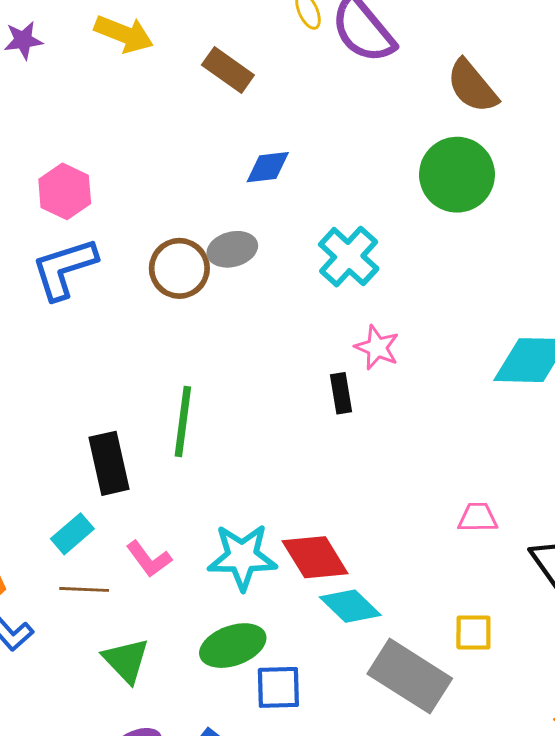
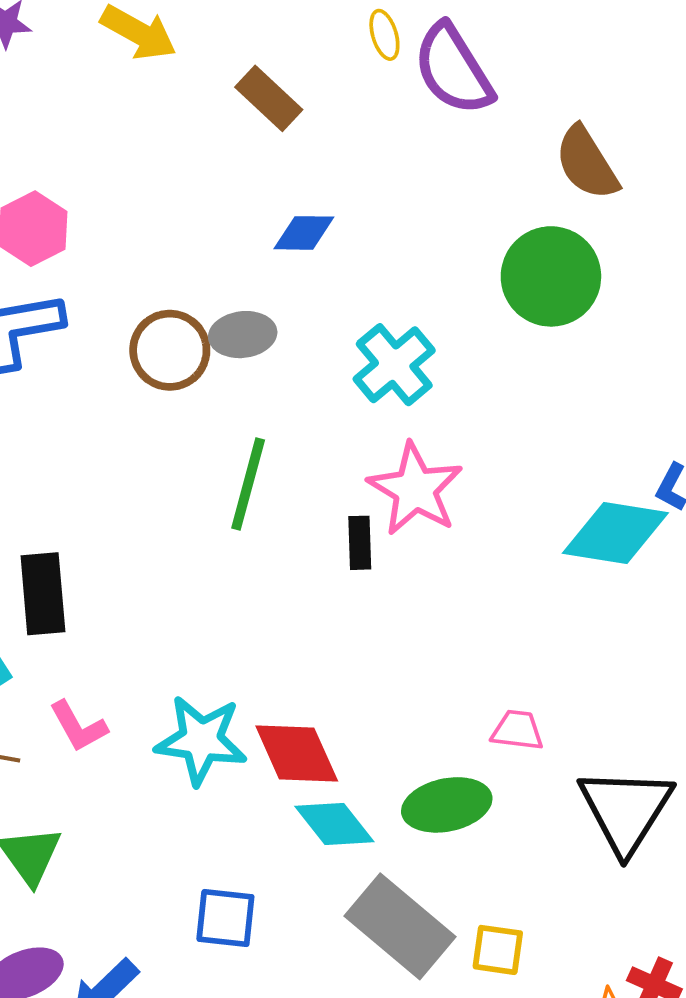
pink star: (377, 348) -> (415, 489), size x1.6
green line: (183, 421) -> (248, 484), moved
yellow square: (473, 632) -> (498, 950), moved
green ellipse: (233, 646) -> (447, 805), moved

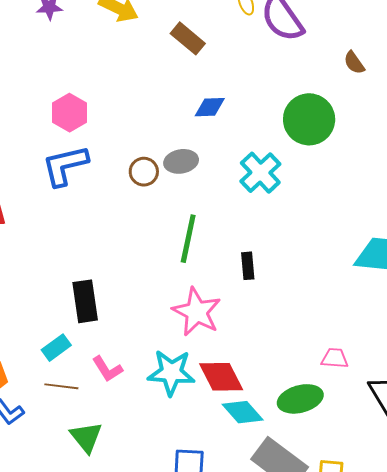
brown semicircle: (587, 163) -> (354, 63), size x0.6
green circle: (551, 276) -> (309, 119), moved
brown circle: (170, 350) -> (144, 172), size x0.7
pink star: (415, 489) -> (197, 312), moved

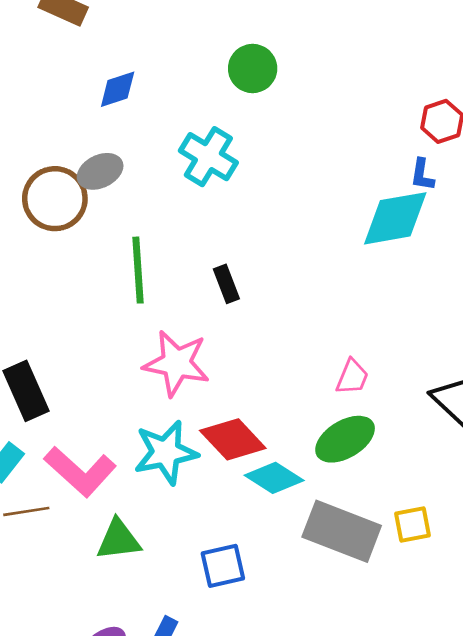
green circle: (309, 119) -> (253, 68), size x0.7
brown circle: (144, 172) -> (55, 199), size x1.6
pink trapezoid: (335, 358) -> (352, 377), moved, turned 124
pink L-shape: (107, 369) -> (80, 472), size x1.6
green triangle: (86, 437) -> (119, 540), moved, turned -42

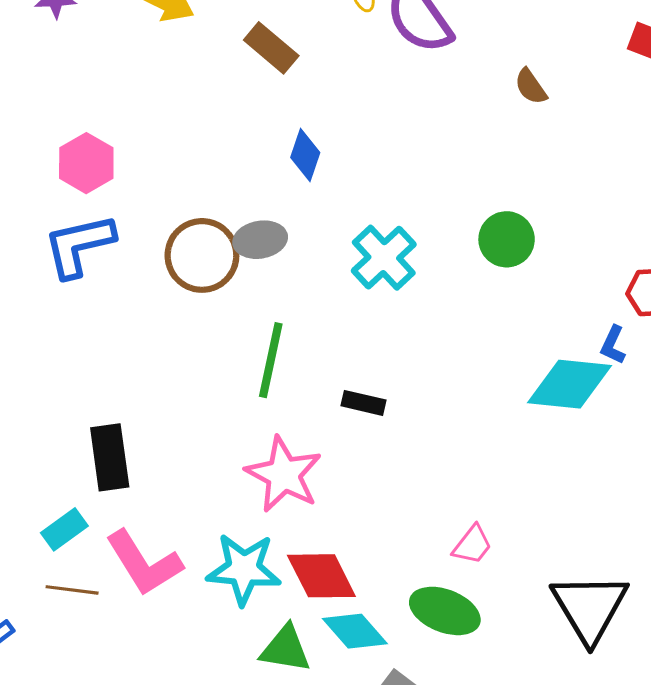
green circle: (253, 68) -> (507, 239), moved
blue diamond: (118, 89) -> (305, 155), turned -69
black rectangle: (226, 284) -> (363, 403), turned -72
green ellipse: (345, 439) -> (445, 611), turned 36
green triangle: (119, 540) -> (285, 649), moved

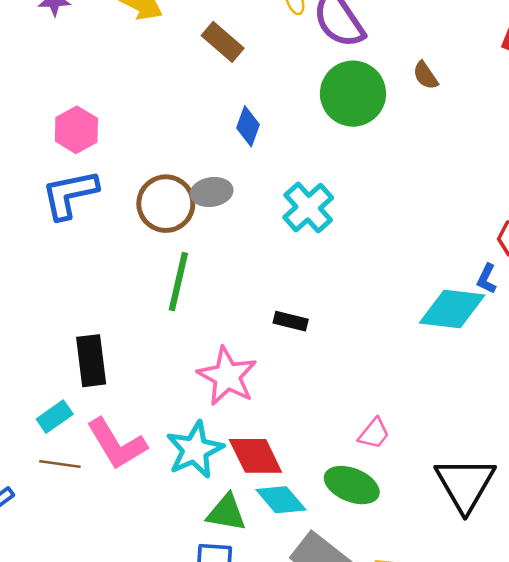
green circle: (507, 239) -> (353, 94), moved, size x1.5
green line: (271, 360) -> (178, 282), moved
cyan star: (244, 569) -> (195, 450), turned -30

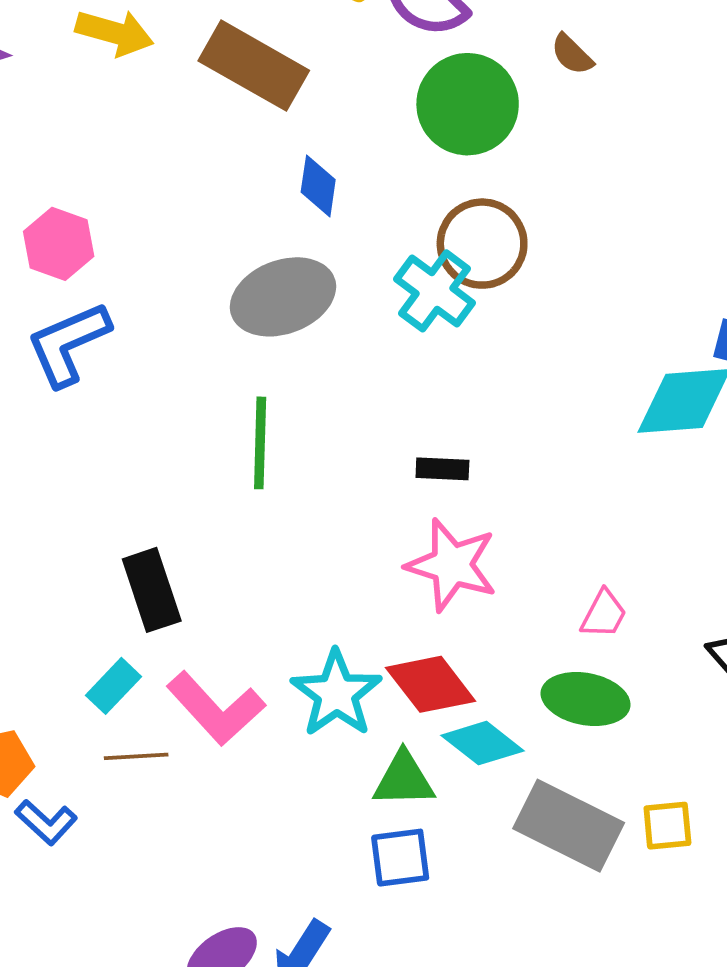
brown rectangle: (223, 42) -> (254, 66), size x1.6
gray ellipse: (212, 192) -> (283, 297), size x1.6
brown circle: (166, 204) -> (482, 244), moved
pink star: (227, 376) -> (452, 565), moved

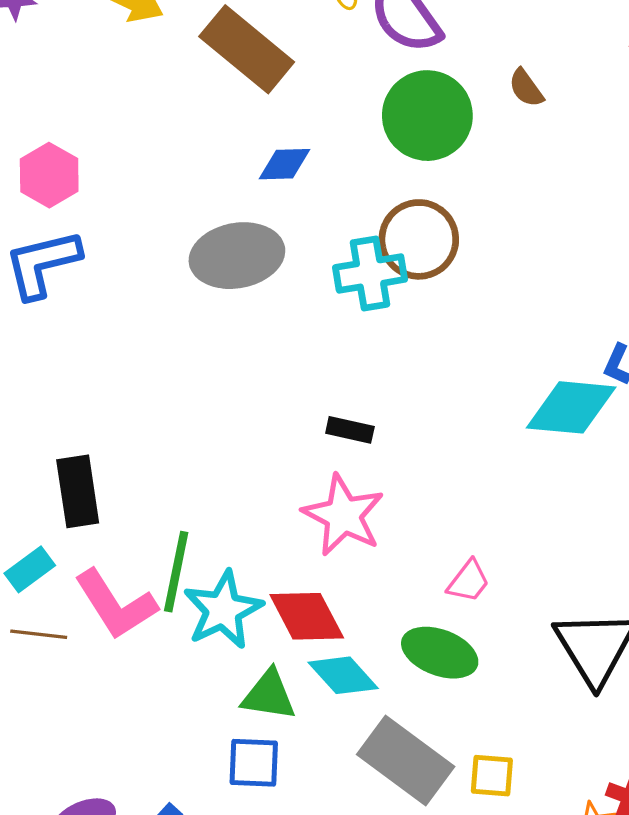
blue diamond: (318, 186) -> (284, 164), turned 70
cyan cross: (434, 291) -> (370, 273), turned 34
green line: (260, 443) -> (176, 572), moved

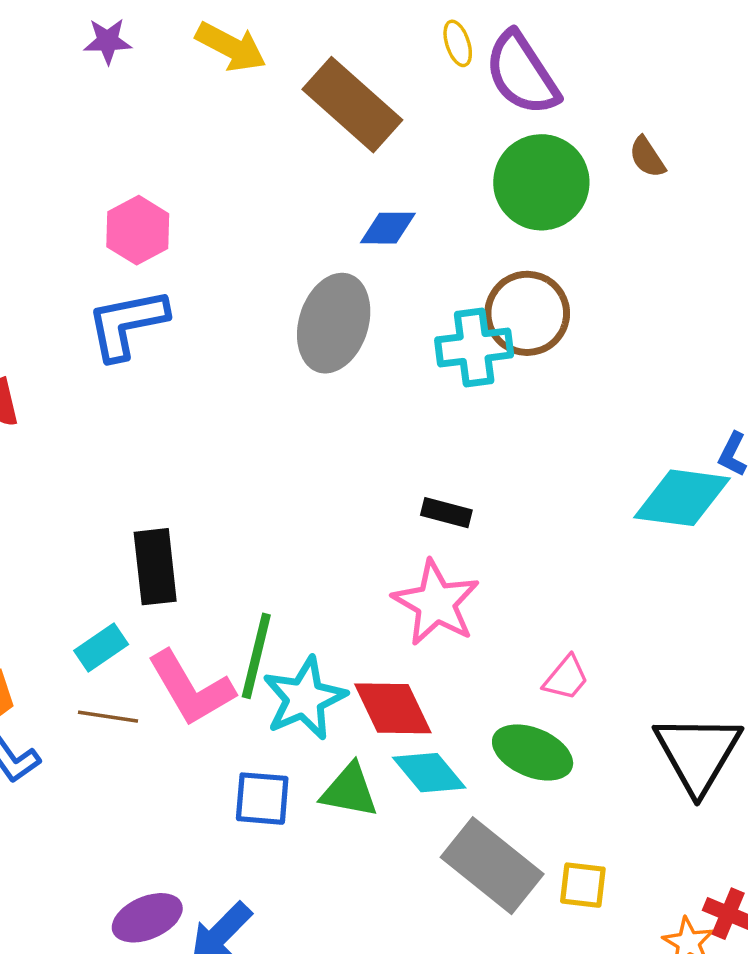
gray ellipse: (237, 256) -> (334, 323), turned -64
blue square: (254, 763) -> (262, 799), moved

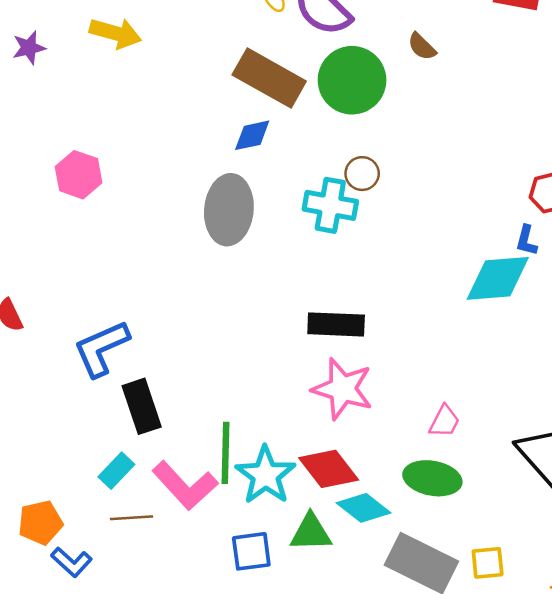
brown rectangle: (352, 105) -> (269, 78), moved
brown circle: (527, 313) -> (362, 174), size x0.6
blue L-shape: (127, 324) -> (101, 348), moved
cyan cross: (474, 347) -> (330, 205), turned 30
black rectangle: (446, 513) -> (336, 324), size x1.6

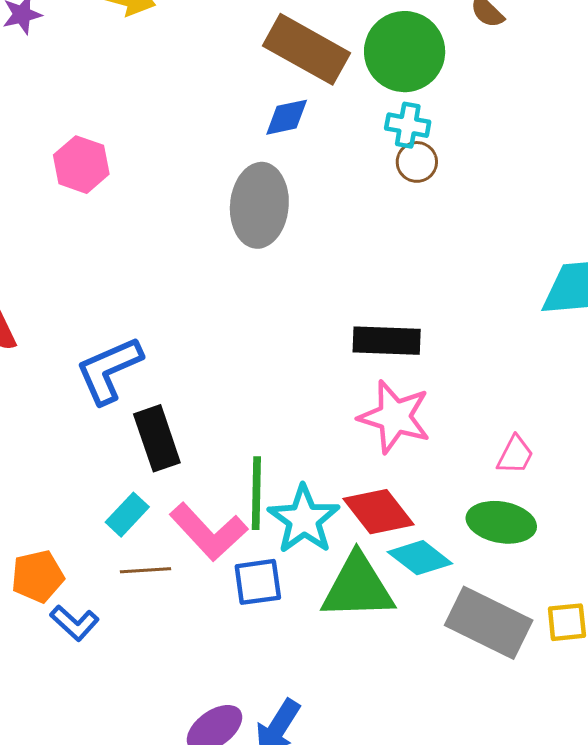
cyan cross: (330, 205) -> (408, 125), moved, size x0.7
green triangle: (311, 533) -> (358, 587), size x1.5
blue square: (251, 551) -> (258, 582), moved

